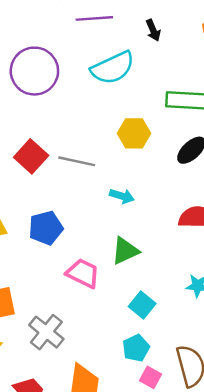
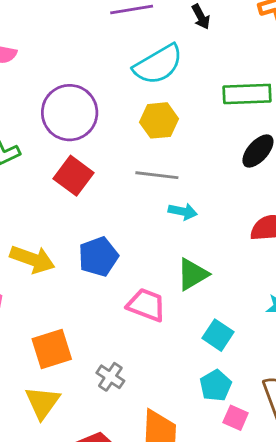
purple circle: (34, 71) -> (70, 113), moved
yellow hexagon: (134, 133) -> (159, 120), moved
gray line: (77, 161) -> (157, 175), moved
gray cross: (46, 332) -> (110, 377), size x0.7

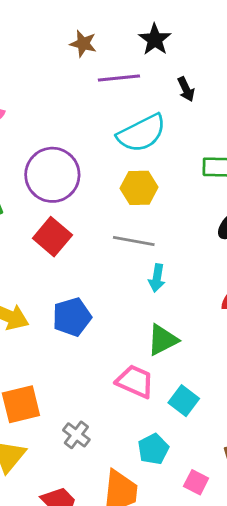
cyan arrow: (183, 211) -> (157, 278), turned 84
pink trapezoid: (146, 305) -> (135, 381), moved
cyan pentagon: (216, 386) -> (153, 449), moved

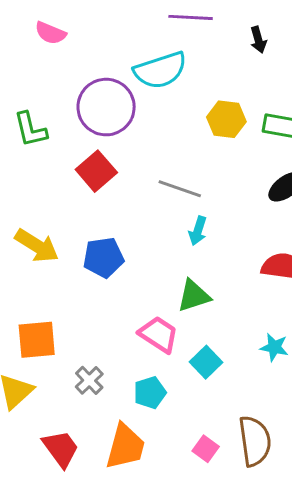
cyan semicircle: (142, 133) -> (160, 70), moved
yellow hexagon: (139, 188) -> (226, 119), moved
cyan pentagon: (153, 449) -> (150, 393), moved

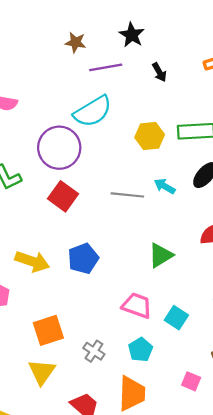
cyan arrow: (198, 231) -> (165, 186), moved, turned 115
green triangle: (194, 296) -> (161, 255), moved

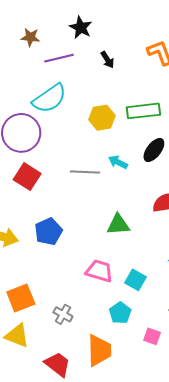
green triangle: (161, 255) -> (118, 225), turned 30
cyan pentagon: (140, 350) -> (120, 313), moved
yellow triangle: (42, 372) -> (17, 336), turned -40

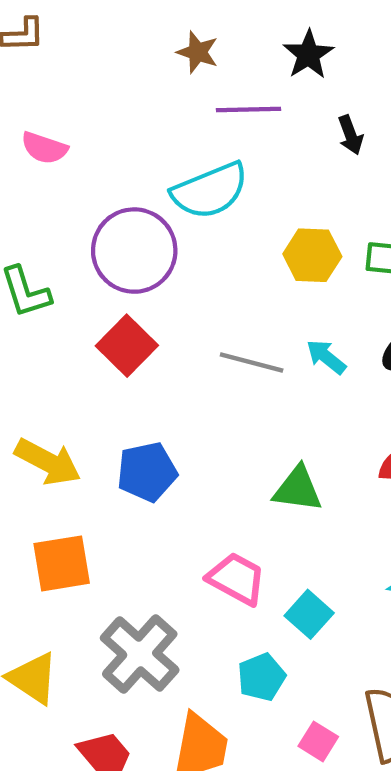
orange square: (21, 298) -> (62, 563), moved
gray cross: (63, 314) -> (140, 654), size x1.8

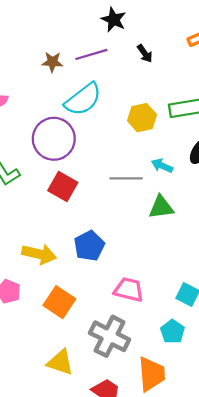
brown star: (198, 52) -> (52, 62), moved
green triangle: (298, 489) -> (161, 207), moved
orange square: (62, 563) -> (59, 302), turned -32
pink trapezoid: (236, 579) -> (129, 290), moved

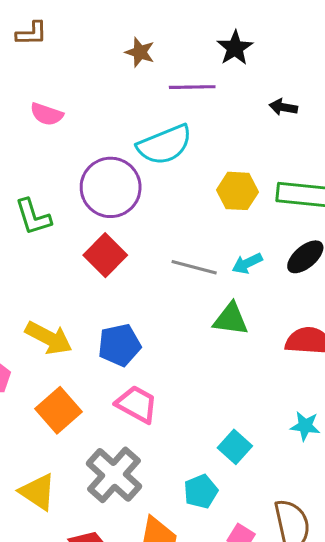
black arrow: (145, 53) -> (283, 107), moved, turned 120
brown star: (52, 62) -> (140, 52), moved
cyan arrow: (162, 166) -> (247, 263), turned -65
pink trapezoid: (129, 290) -> (137, 404), moved

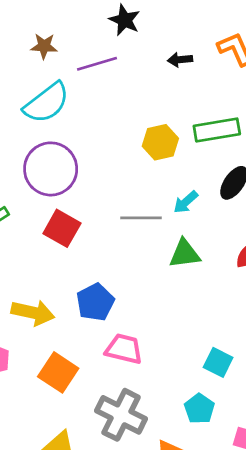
cyan semicircle: (165, 145) -> (47, 103), moved

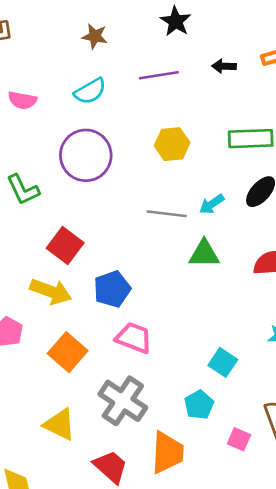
purple line: (97, 64) -> (159, 75), moved
cyan semicircle: (47, 103) -> (90, 91), size x0.7
yellow hexagon: (160, 142) -> (172, 144), moved
red square: (62, 228) -> (65, 245), moved

